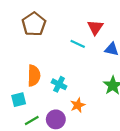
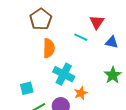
orange semicircle: (34, 76) -> (49, 48), moved
cyan cross: (59, 84) -> (64, 74), size x1.5

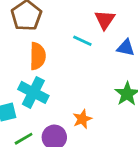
cyan cross: (64, 74) -> (33, 92), moved

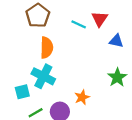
cyan line: (82, 41) -> (79, 24), moved

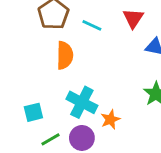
cyan line: (79, 24) -> (92, 25), moved
cyan cross: (43, 76) -> (82, 102), moved

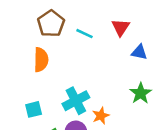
orange semicircle: (65, 55) -> (41, 60), moved
cyan cross: (82, 102) -> (76, 101), turned 35

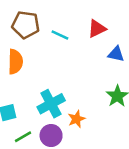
brown pentagon: (51, 24) -> (26, 25), turned -30
red triangle: (121, 27) -> (97, 29), turned 30

